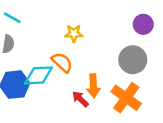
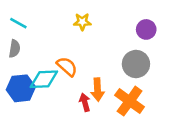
yellow star: (74, 33) -> (82, 22), moved
red arrow: (80, 99) -> (85, 102), turned 30

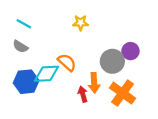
purple circle: (146, 29) -> (130, 51), moved
gray semicircle: (14, 49) -> (20, 47), turned 112
gray circle: (136, 64) -> (112, 61), moved

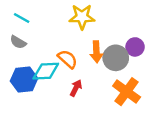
yellow star: (81, 23) -> (82, 17), size x1.5
orange arrow: (94, 83) -> (96, 52), moved
red arrow: (83, 94) -> (76, 88), moved, turned 42

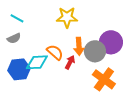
gray semicircle: (18, 42) -> (14, 38), turned -56
purple circle: (135, 47) -> (111, 42), size x1.5
red arrow: (76, 88) -> (70, 62), moved

